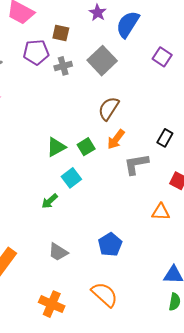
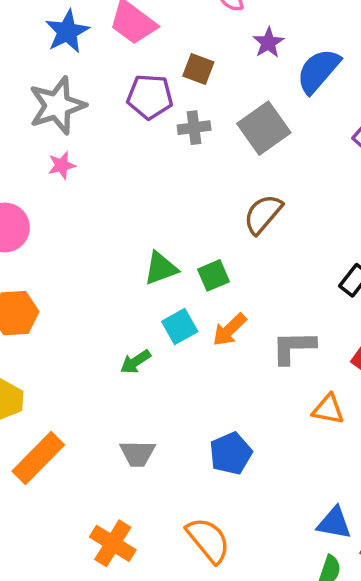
orange arrow: (116, 139) -> (229, 330), moved
gray L-shape: (136, 164) -> (293, 347), moved
gray trapezoid: (58, 252) -> (137, 453), turned -40

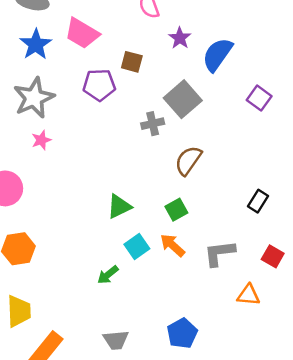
gray cross: (194, 128) -> (153, 124), moved
green square: (213, 275) -> (176, 210), moved
orange arrow: (229, 330) -> (173, 245), turned 92

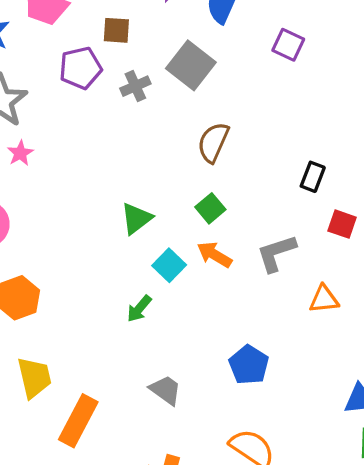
gray cross: (153, 124) -> (135, 86), moved
red square: (273, 256) -> (342, 224), moved
gray trapezoid: (116, 340) -> (166, 390), turned -128

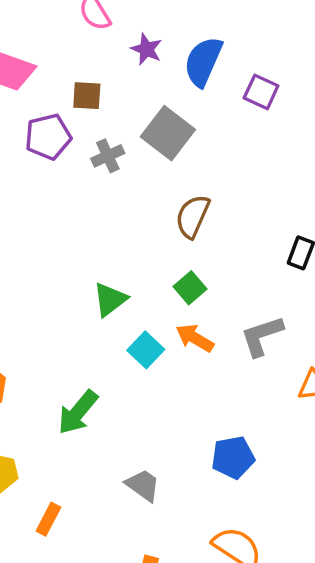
purple square: (288, 45) -> (261, 92), moved
green arrow: (139, 309) -> (78, 412), moved, size x1.5
blue pentagon: (249, 365) -> (233, 457), turned 30
orange rectangle: (78, 421) -> (48, 519), size x0.6

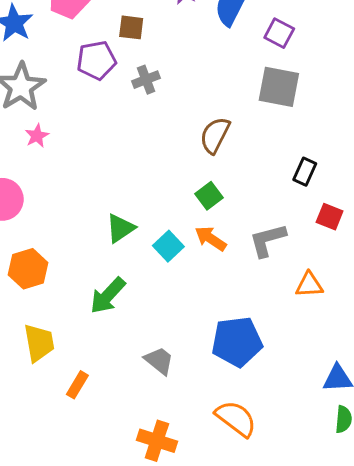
gray square: (168, 133) -> (279, 87), moved, turned -30
green triangle: (110, 299) -> (120, 228), moved
blue pentagon: (233, 457) -> (237, 342), size x1.4

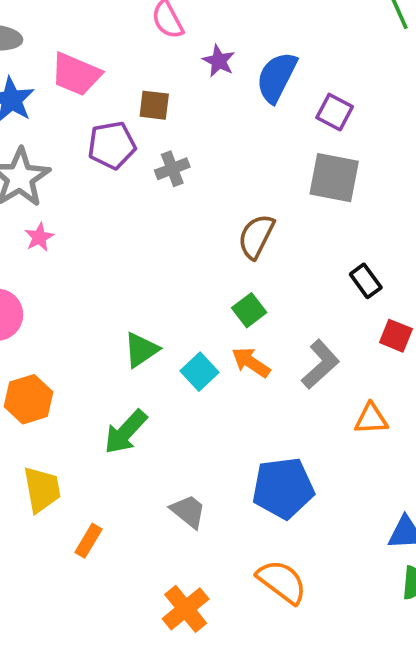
black rectangle: (305, 172) -> (366, 281), turned -60
gray L-shape: (268, 240) -> (320, 364), turned 153
orange cross: (157, 441) -> (186, 609), turned 33

